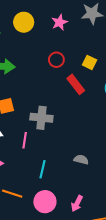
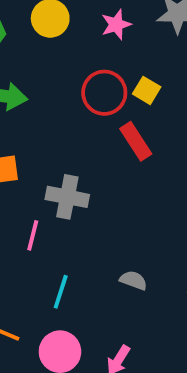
red circle: (56, 60) -> (104, 93), size x1.5
yellow square: (89, 62) -> (147, 90), moved

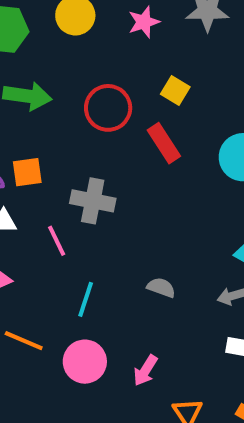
red circle: (104, 93) -> (108, 108), moved
pink line: (33, 235) -> (57, 241), turned -40

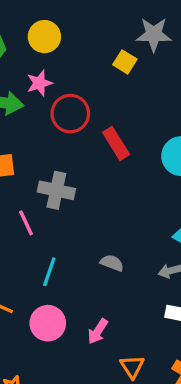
pink star: (144, 22) -> (39, 83), moved
yellow square: (175, 90) -> (125, 62), moved

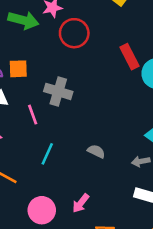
red rectangle: (116, 143) -> (130, 57), moved
pink circle: (48, 323) -> (42, 210), moved

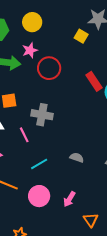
cyan line: (47, 154) -> (39, 164), turned 42
pink circle: (42, 210) -> (39, 196), moved

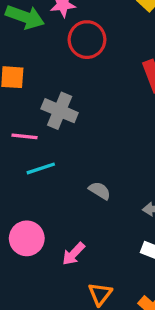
pink line: (24, 135) -> (24, 136), turned -70
cyan line: (39, 164) -> (41, 168), moved

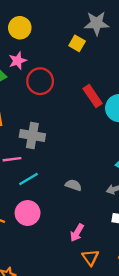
pink circle: (27, 238) -> (28, 213), moved
pink arrow: (73, 254) -> (77, 233), moved

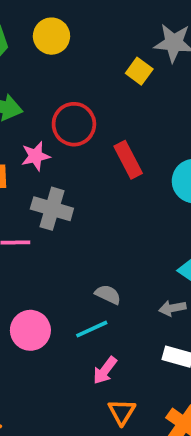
pink star: (18, 61) -> (36, 156), moved
red rectangle: (93, 96) -> (128, 160), moved
cyan line: (29, 179) -> (92, 329), moved

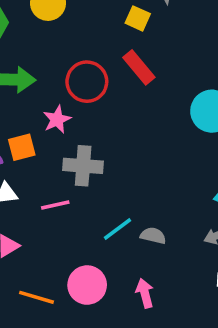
red rectangle: (128, 160) -> (139, 67), moved
cyan line: (92, 329) -> (117, 229), moved
pink arrow: (105, 370) -> (145, 293), moved, turned 140

